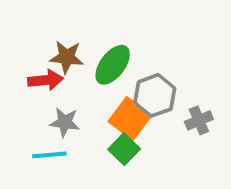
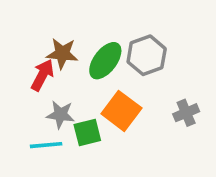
red arrow: (46, 80) -> (42, 75), turned -56
gray hexagon: (155, 95) -> (147, 55), moved
green square: (124, 149) -> (87, 132), moved, turned 32

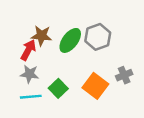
orange square: (121, 111) -> (95, 86), moved
gray star: (60, 115) -> (29, 74), moved
green square: (87, 132) -> (58, 88), turned -30

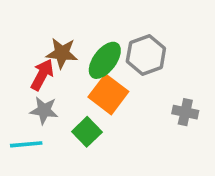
gray cross: (124, 75) -> (185, 112), turned 35
orange square: (95, 86) -> (108, 94), moved
cyan line: (31, 97) -> (26, 144), moved

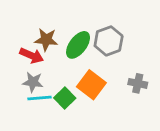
red arrow: (42, 75) -> (32, 56), turned 85
orange square: (108, 94) -> (91, 85), moved
cyan line: (26, 144) -> (40, 98), moved

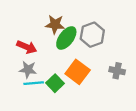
brown star: (46, 40) -> (55, 24), moved

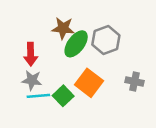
red arrow: (27, 47) -> (31, 54), turned 66

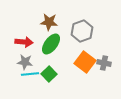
green ellipse: (76, 44) -> (51, 44), moved
red arrow: (31, 54) -> (24, 42), turned -84
orange square: (89, 83) -> (85, 62), moved

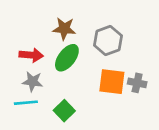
orange square: (85, 62) -> (112, 82), turned -30
cyan line: (30, 74) -> (26, 103), moved
green square: (49, 74) -> (64, 111), moved

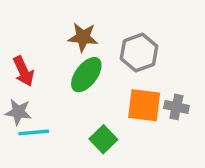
red arrow: (31, 55) -> (23, 71), moved, turned 60
gray star: (33, 82) -> (18, 112), moved
green square: (64, 111) -> (103, 139), moved

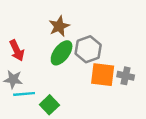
brown star: (83, 37) -> (59, 26), turned -30
gray hexagon: (139, 53) -> (88, 49), moved
green square: (103, 139) -> (49, 105), moved

